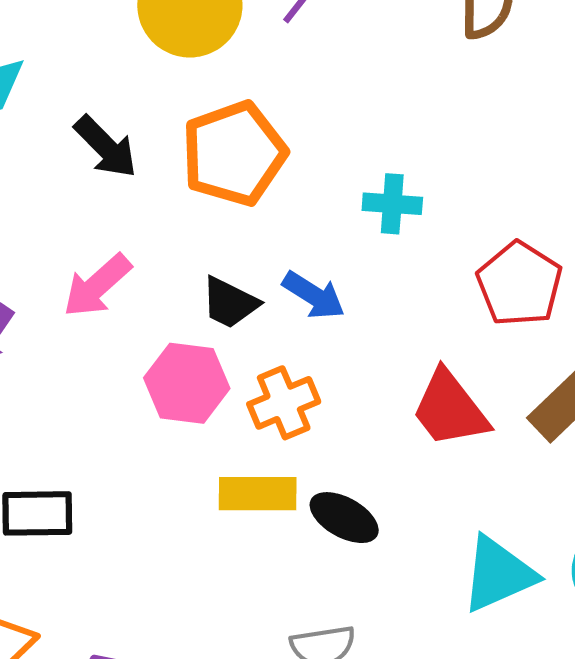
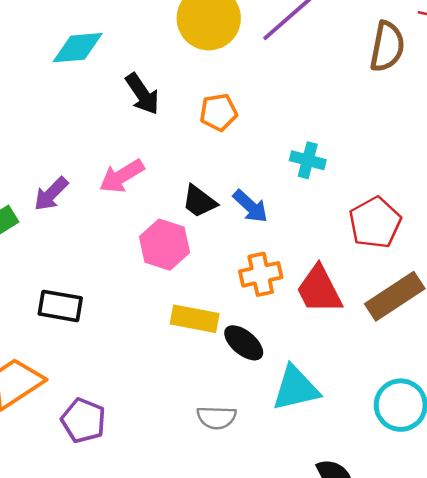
orange pentagon: (234, 153) -> (219, 112), size x0.6
orange cross: (284, 403) -> (261, 274), moved
cyan triangle: (498, 574) -> (296, 388), moved

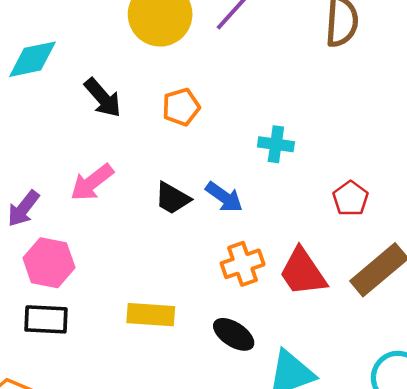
red pentagon: (375, 223) -> (351, 199), size x0.7
pink hexagon: (164, 245) -> (49, 263), moved
yellow rectangle: (195, 319) -> (151, 315), moved

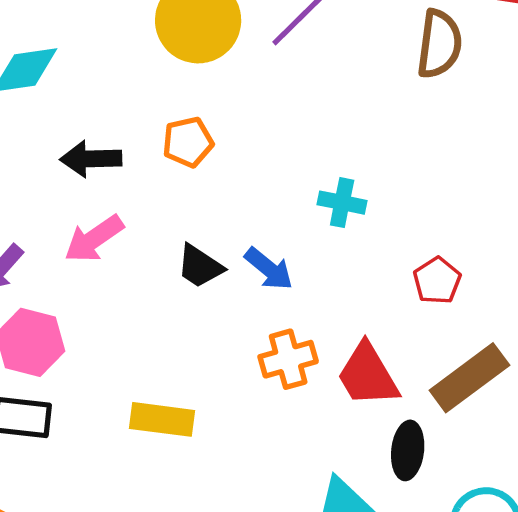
black arrow: (103, 98) -> (91, 159), moved, turned 126
orange pentagon: (181, 107) -> (188, 142), moved
black ellipse: (234, 334) -> (408, 450), moved, turned 60

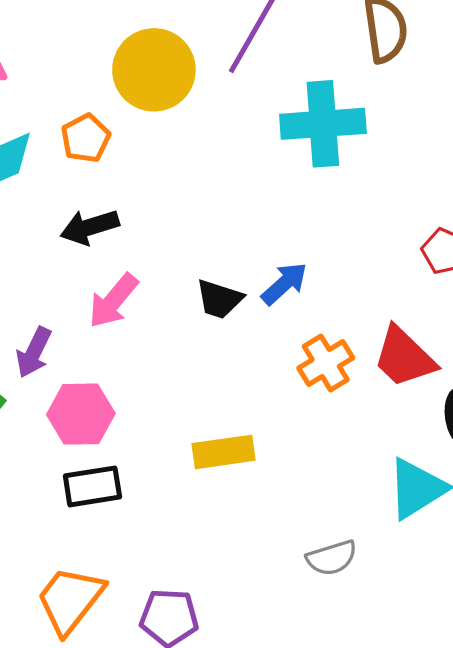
orange pentagon: (188, 142) -> (86, 138), moved
cyan cross: (342, 203) -> (323, 124), moved, size x1.8
blue arrow: (269, 269) -> (284, 284), turned -66

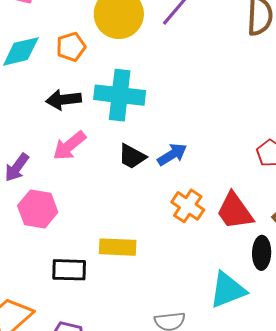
cyan cross: (323, 124) -> (120, 95), moved
orange cross: (326, 363) -> (188, 206), turned -36
black rectangle: (92, 486) -> (69, 270), moved

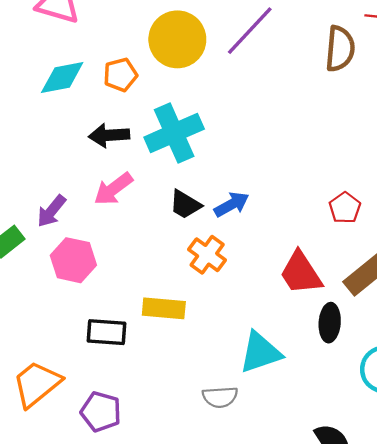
cyan cross: (120, 95) -> (174, 133), turned -33
orange cross: (188, 206) -> (207, 255), moved
cyan triangle: (228, 290) -> (260, 352), moved

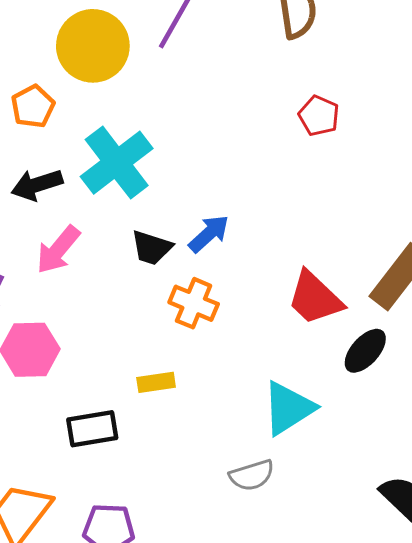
red pentagon: (345, 208) -> (319, 116), moved
yellow rectangle: (164, 308) -> (156, 382), size x0.7
black ellipse: (330, 323) -> (365, 351), turned 51

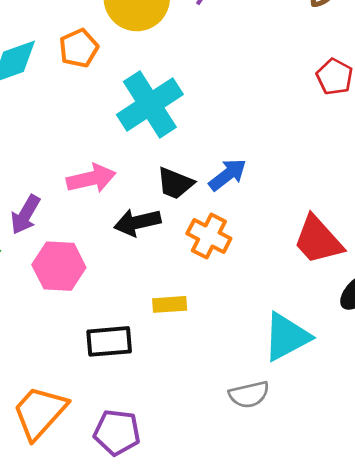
black arrow: (37, 185) -> (137, 222), moved
pink arrow: (58, 250) -> (91, 178), turned -147

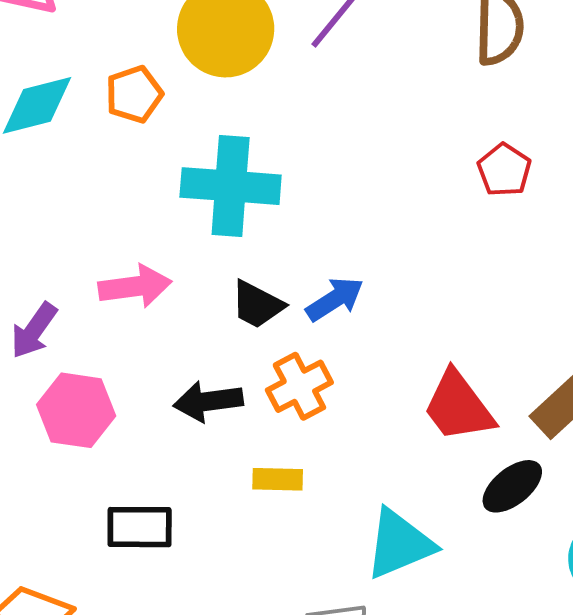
cyan cross: (150, 104) -> (231, 186), turned 32
black arrow: (137, 222) -> (208, 401), moved
orange cross: (209, 236) -> (299, 386), turned 30
yellow rectangle: (170, 304) -> (278, 479), moved

